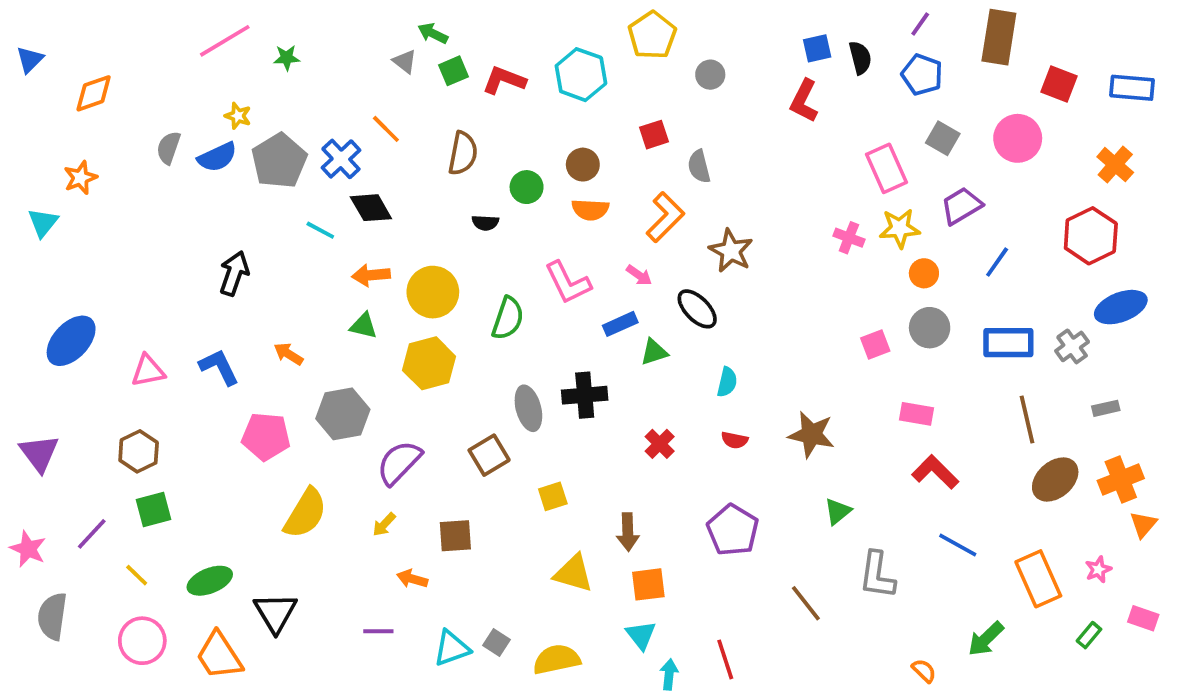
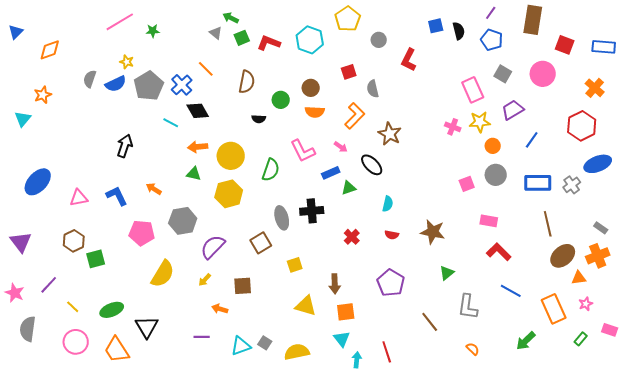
red L-shape: (804, 101) -> (409, 60), moved
gray rectangle: (1106, 408) -> (601, 228), moved, turned 48
green square: (154, 509) -> (96, 259), moved
orange triangle: (1143, 524) -> (579, 278), moved, turned 42
orange semicircle: (924, 671) -> (473, 349), moved

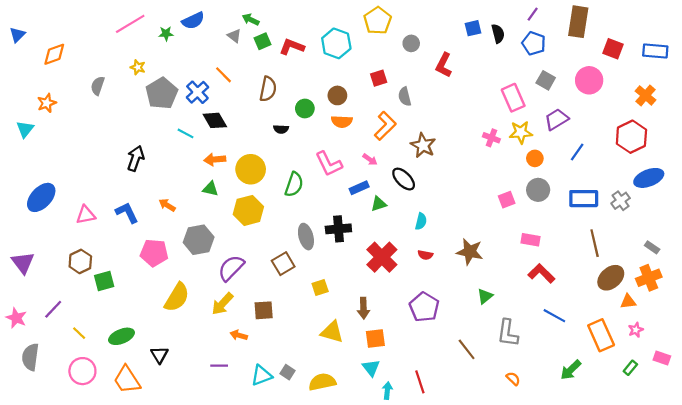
blue semicircle: (116, 84) -> (193, 21), moved
red cross: (352, 237) -> (382, 257), size x1.8
yellow arrow: (205, 280) -> (222, 304), size x1.6
black triangle: (147, 327) -> (159, 355), size x0.7

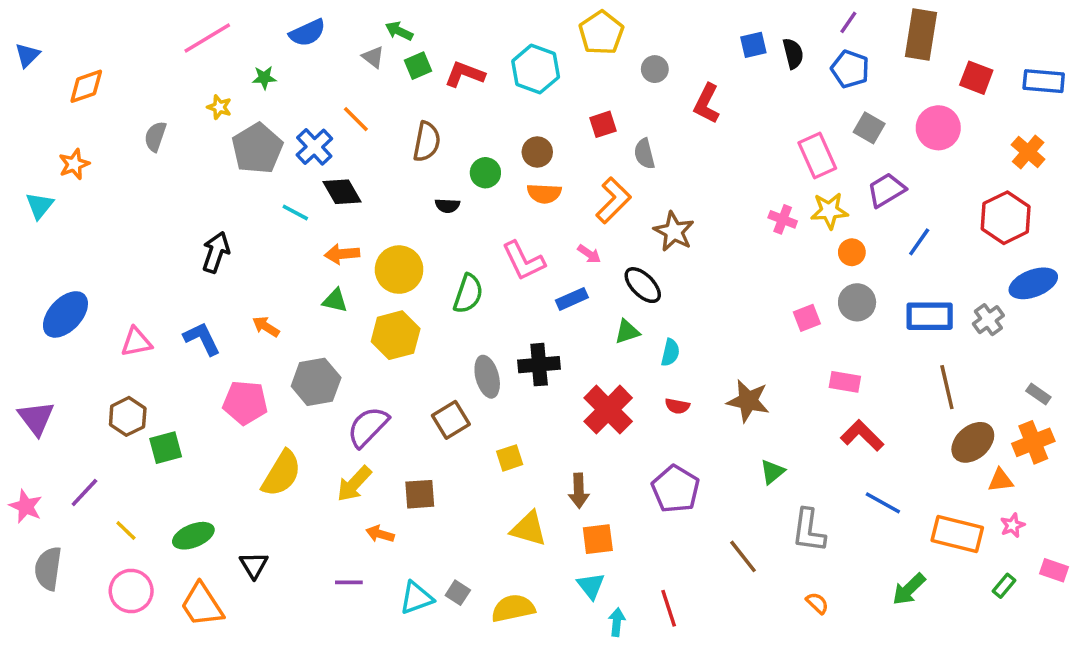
green star: (166, 34) -> (264, 78), moved
green triangle: (379, 204) -> (627, 332), moved
orange rectangle: (601, 335) -> (957, 534), turned -52

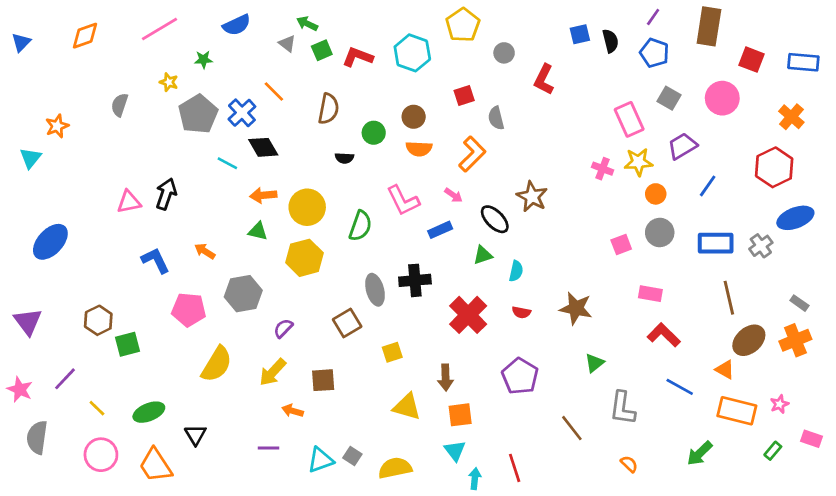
orange diamond: (86, 86) -> (85, 36), moved
brown star: (674, 232) -> (532, 197), moved
pink triangle: (136, 342) -> (129, 202), moved
purple semicircle: (368, 427) -> (283, 328), size x0.6
orange triangle: (1000, 480) -> (725, 370), moved, turned 36

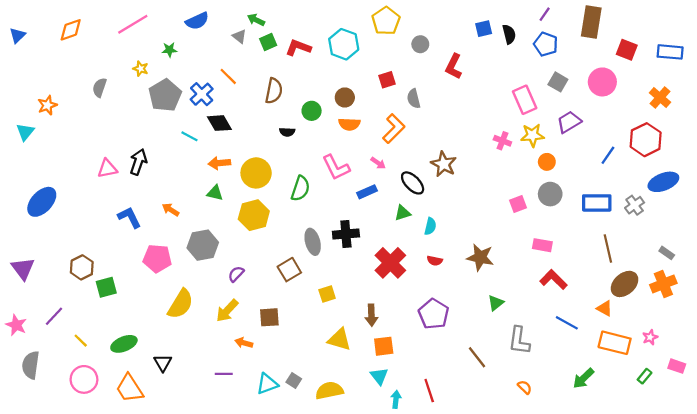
blue line: (708, 186) -> (608, 155), moved

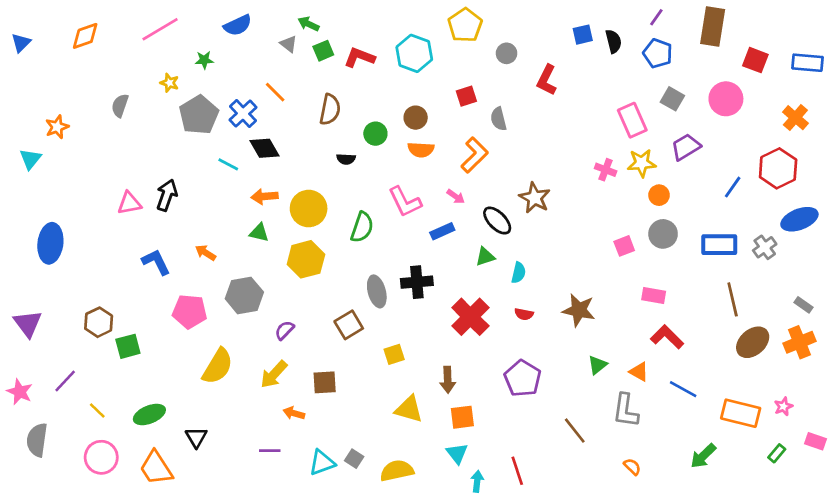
blue ellipse: (42, 202) -> (50, 243), turned -36
orange triangle: (605, 308) -> (639, 372), moved

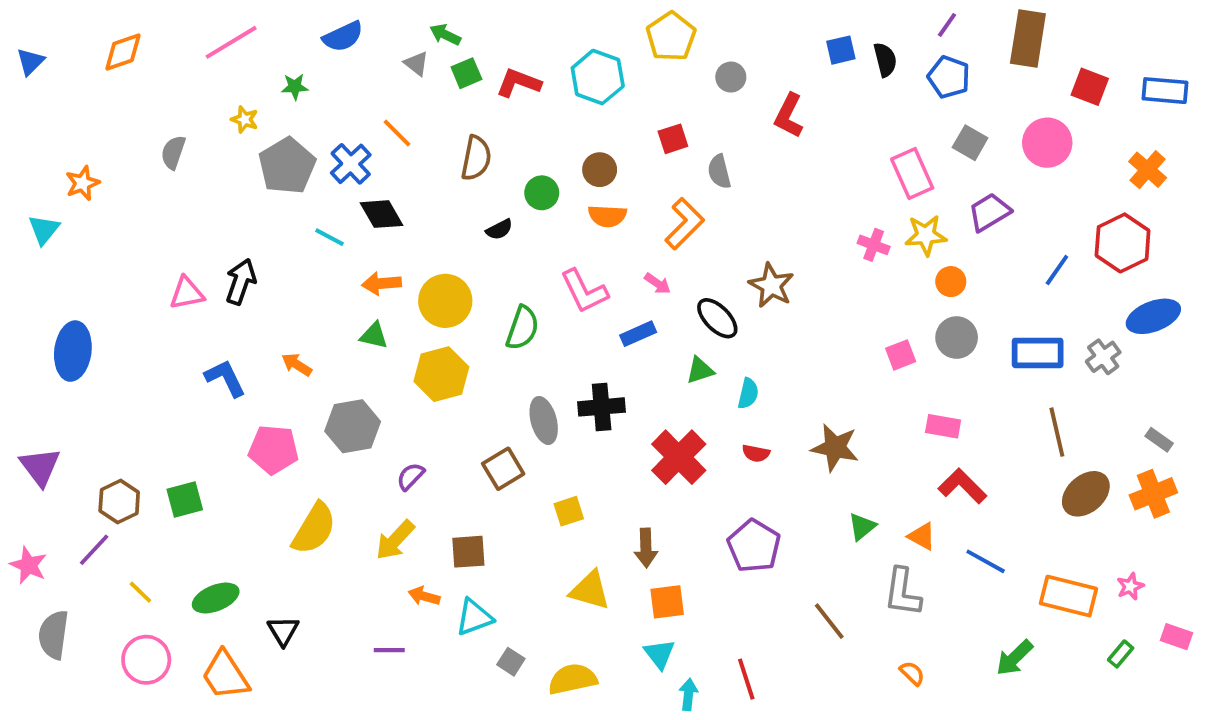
black semicircle: (346, 159) -> (499, 229), turned -30
brown hexagon: (99, 322) -> (119, 502), moved
cyan triangle: (322, 463) -> (474, 617), moved

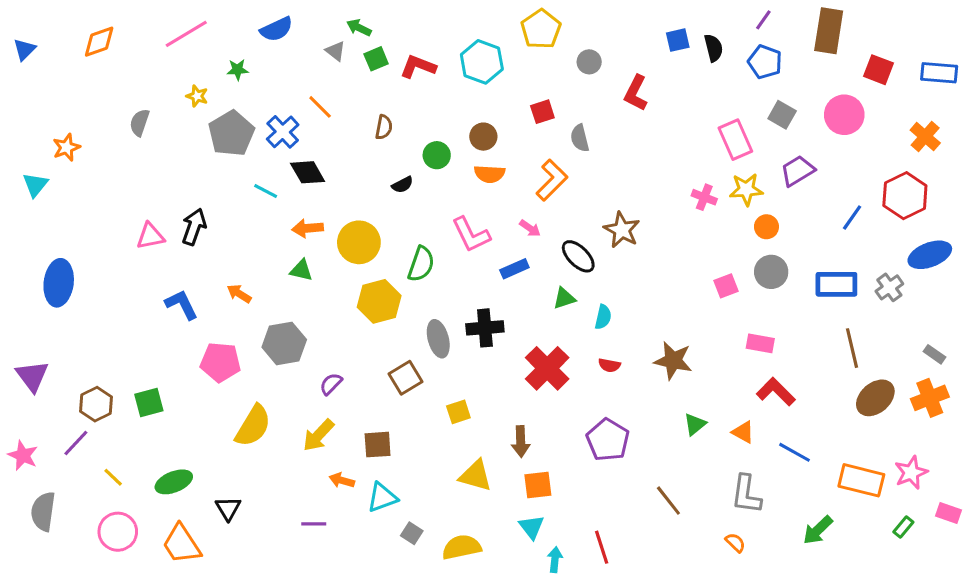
brown semicircle: (476, 158) -> (384, 127), size x0.7
yellow hexagon: (441, 374) -> (379, 301), moved
pink star: (1130, 586) -> (911, 473), size x1.5
gray L-shape: (903, 592) -> (746, 494), moved

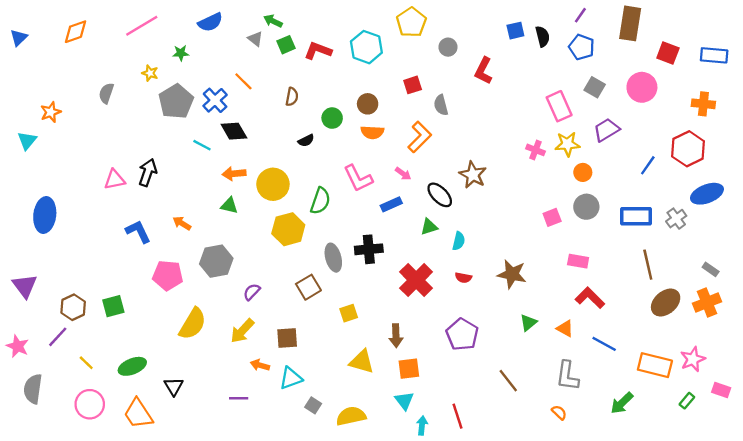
orange cross: (925, 137) -> (703, 104), turned -35

